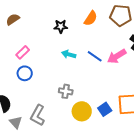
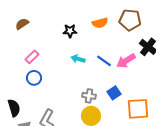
orange semicircle: (91, 18) -> (100, 23), turned 42
gray cross: (66, 91) -> (89, 96), moved
blue square: (105, 109) -> (114, 93), moved

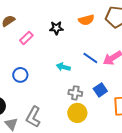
pink rectangle: (32, 57) -> (26, 38), moved
cyan arrow: (78, 59) -> (63, 67), moved

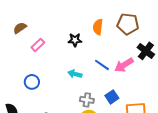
orange semicircle: (86, 20) -> (98, 27), turned 112
black star: (56, 28) -> (75, 40), moved

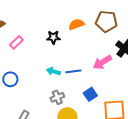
orange semicircle: (98, 27) -> (76, 24), turned 63
blue line: (102, 65) -> (73, 71), moved, turned -42
gray cross: (87, 100) -> (57, 97), moved, turned -32

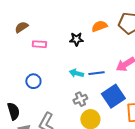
pink rectangle: (16, 42) -> (39, 44), turned 48
blue square: (90, 94) -> (113, 96), size x1.6

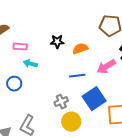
orange semicircle: (99, 26) -> (80, 49), moved
cyan arrow: (76, 73) -> (30, 64), moved

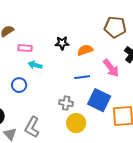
pink arrow: (106, 67) -> (111, 68), turned -96
blue square: (94, 99) -> (99, 100), turned -30
gray cross: (61, 102) -> (66, 103), turned 32

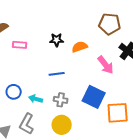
cyan arrow: (35, 65) -> (36, 99), moved
blue line: (82, 77) -> (57, 74), moved
blue circle: (19, 85) -> (14, 92), moved
yellow circle: (76, 123) -> (62, 125), moved

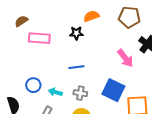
pink rectangle: (20, 45) -> (39, 38), size x1.5
orange semicircle: (80, 47) -> (91, 16), moved

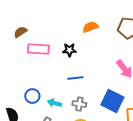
black star: (76, 33) -> (69, 50), moved

